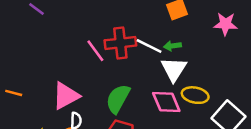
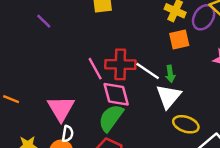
green arrow: (172, 46) -> (170, 74), turned -98
pink triangle: (66, 96) -> (61, 109), turned -40
pink diamond: (166, 102) -> (116, 94), moved

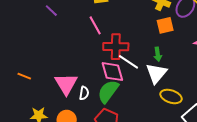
pink line: (95, 69) -> (95, 25), moved
white line: (148, 71) -> (129, 62), moved
white semicircle: (68, 134) -> (84, 93), moved

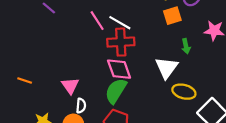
green arrow: (158, 54) -> (186, 46), moved
white line: (129, 62) -> (120, 23), moved
pink triangle: (66, 84) -> (70, 86), size x0.7
white semicircle: (84, 93) -> (81, 106), moved

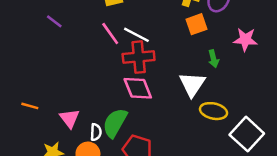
pink triangle: (70, 86) -> (70, 118), moved
green semicircle: (116, 91) -> (115, 123), moved

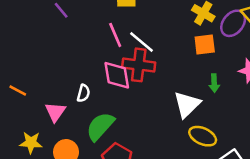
pink diamond: (138, 88) -> (117, 75), moved
white semicircle: (96, 132) -> (83, 93), moved

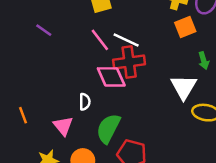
orange line: (18, 90) -> (23, 115), turned 56

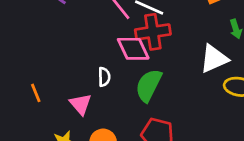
white triangle: (184, 87) -> (214, 59), turned 36
green semicircle: (108, 128) -> (149, 85), moved

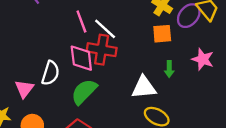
white semicircle: (104, 77) -> (50, 73), size x1.5

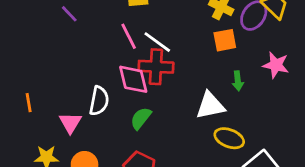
green semicircle: (84, 92) -> (141, 118), size x0.7

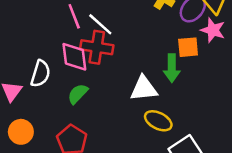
orange square: (225, 40) -> (188, 47), moved
pink star: (276, 65) -> (213, 30), moved
green arrow: (238, 81) -> (172, 68), size x1.5

